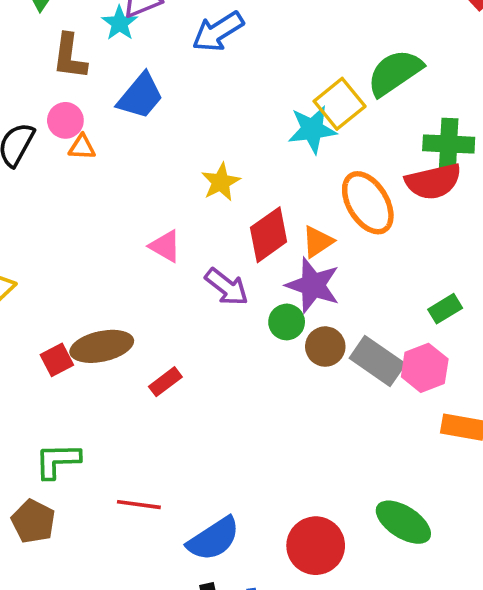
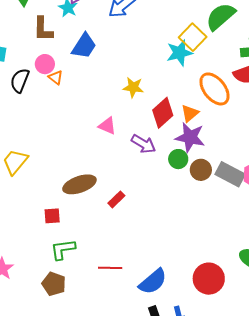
orange triangle: (82, 147) -> (56, 78), turned 42
yellow star: (221, 182) -> (133, 87), turned -30
red square: (57, 360) -> (52, 216), moved, turned 30

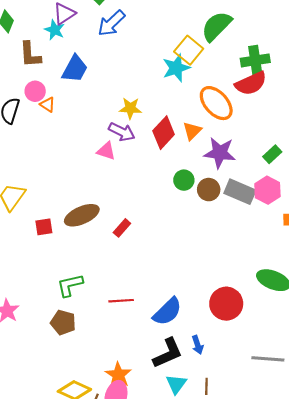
purple star: (190, 137) -> (220, 153), moved
purple arrow: (143, 144) -> (122, 132), moved
red square: (52, 216) -> (44, 227), moved

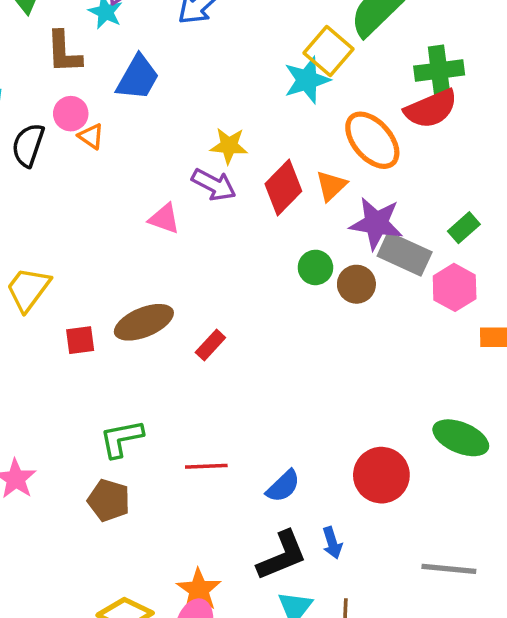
pink triangle: (106, 151) -> (164, 219), moved
gray rectangle: (240, 192) -> (405, 254), moved
blue semicircle: (167, 312) -> (283, 486), size x0.7

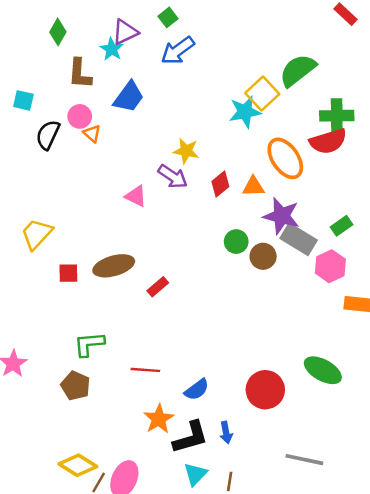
orange triangle: (331, 186) -> (253, 187), turned 35
red diamond: (283, 188) -> (220, 184), size x0.7
orange star: (199, 590) -> (159, 419), moved

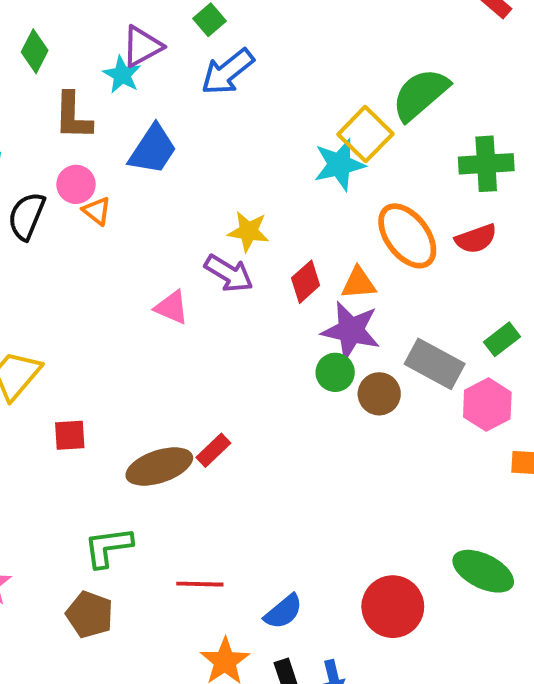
red semicircle: (328, 141) -> (476, 239), moved, size x0.7
purple star: (282, 216) -> (351, 331), moved
brown ellipse: (114, 266) -> (159, 466), moved

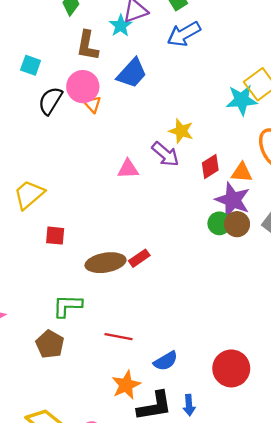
pink circle: (76, 184) -> (83, 87), size x1.4
pink triangle: (172, 307) -> (128, 169), turned -35
brown circle: (379, 394) -> (237, 224), moved

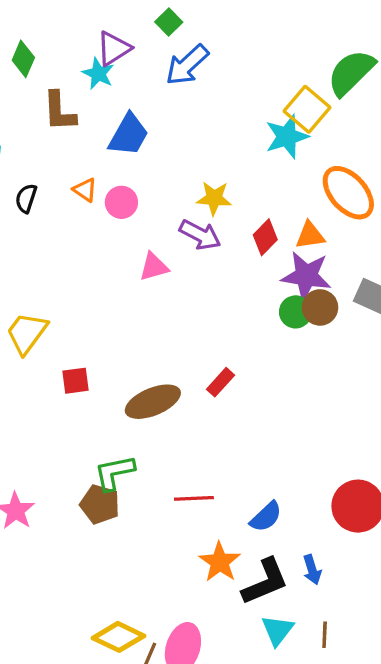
pink circle: (83, 87) -> (121, 202), moved, size x0.7
black semicircle: (50, 101) -> (26, 198), size x0.7
red rectangle: (139, 258) -> (220, 382), moved
brown pentagon: (50, 344) -> (100, 504), moved

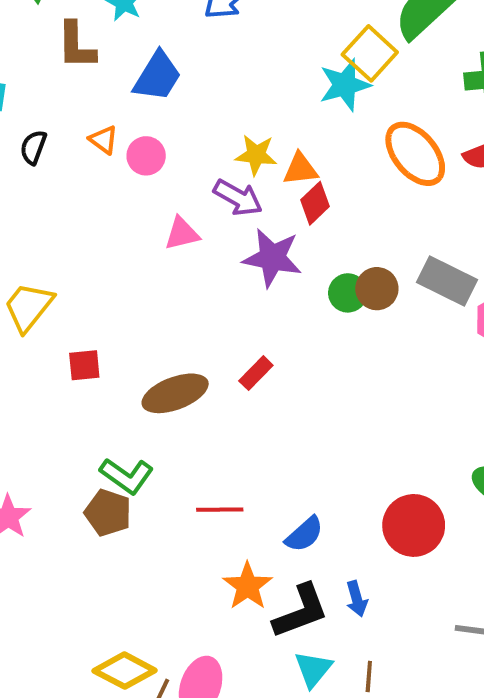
orange triangle: (310, 235) -> (300, 169), moved
purple star: (306, 276) -> (272, 258), moved
green L-shape: (114, 473) -> (127, 476), turned -135

